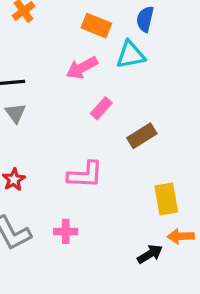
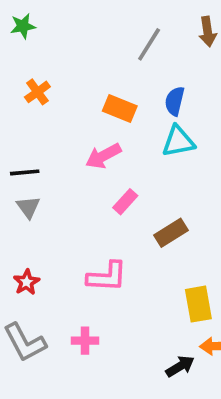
cyan triangle: (131, 55) -> (178, 141), moved

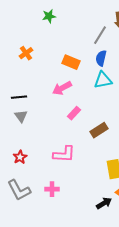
green star: (23, 26) -> (49, 16), moved
gray line: (149, 44) -> (100, 35), moved

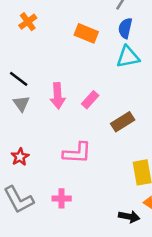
pink arrow: (62, 88) -> (58, 96), moved, turned -66
black line: (19, 97) -> (19, 79), turned 42
black arrow: (104, 203) -> (129, 217), turned 42

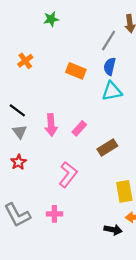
pink L-shape: (77, 153) -> (68, 174), turned -55
red star: (20, 157) -> (18, 162), moved

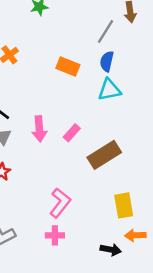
brown rectangle: (107, 147) -> (104, 155), size x1.4
pink L-shape: (68, 174) -> (60, 203), moved
pink cross: (54, 214) -> (55, 235), moved

